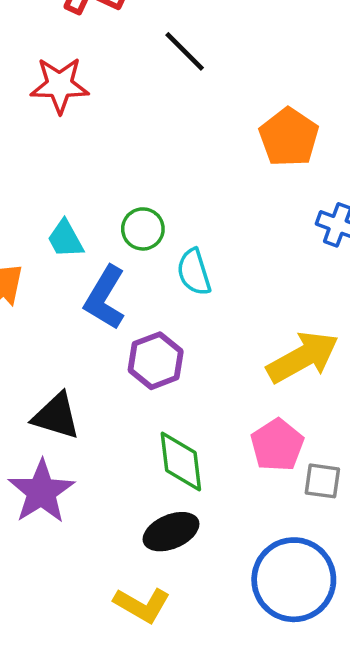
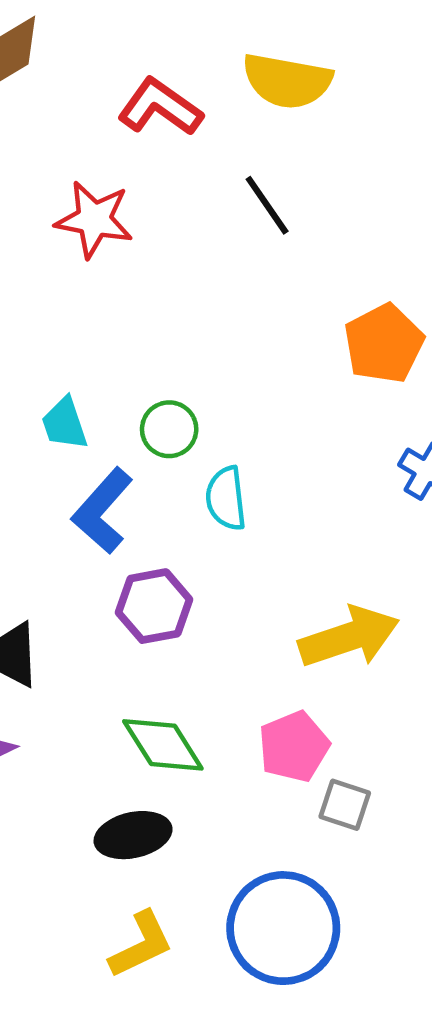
green diamond: (181, 461) -> (163, 745), turned -36
yellow L-shape: (142, 605) -> (141, 945), moved, turned -66

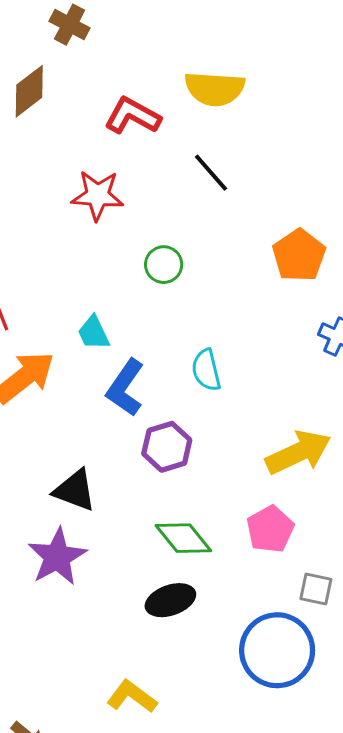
green circle: (169, 429) -> (164, 265), moved
gray square: (345, 805) -> (316, 589), moved
yellow L-shape: (141, 945) -> (132, 696), moved, turned -111

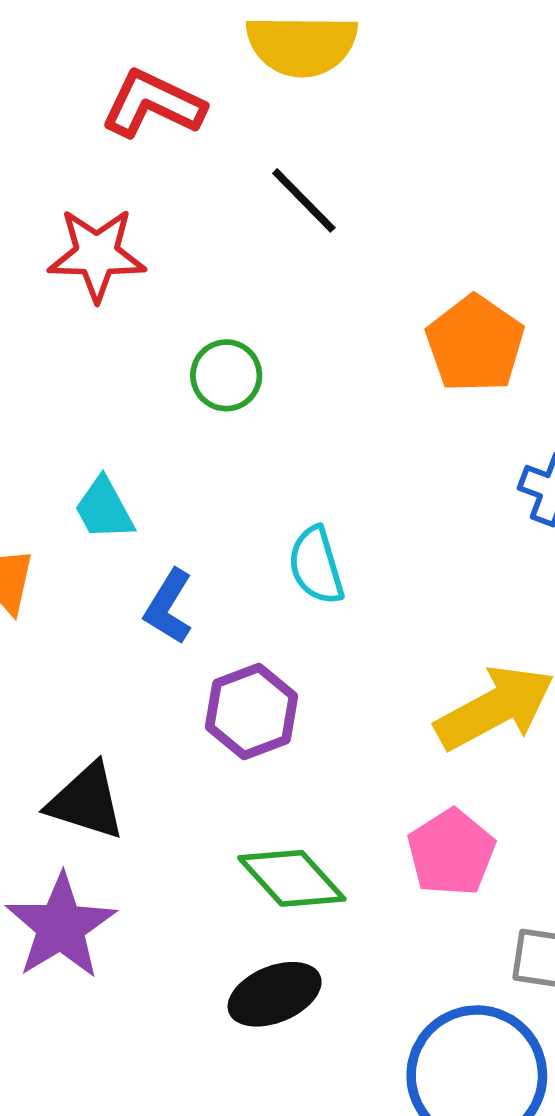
blue L-shape: (125, 388) -> (169, 607), size x0.7

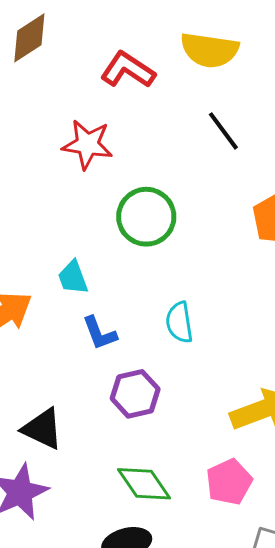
black line: (304, 200) -> (223, 131), moved
green circle: (226, 375) -> (146, 217), size x1.6
blue L-shape: (169, 607) -> (99, 333), turned -60

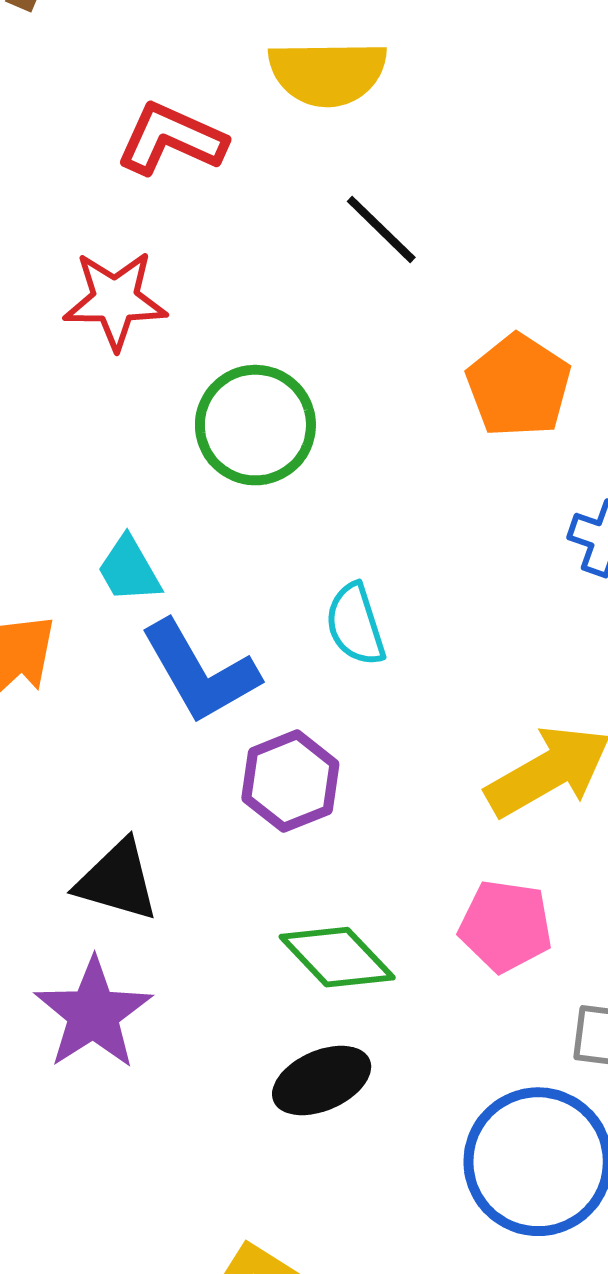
blue L-shape: (99, 333) -> (200, 672), size x1.6
pink pentagon: (229, 482) -> (506, 926), turned -30

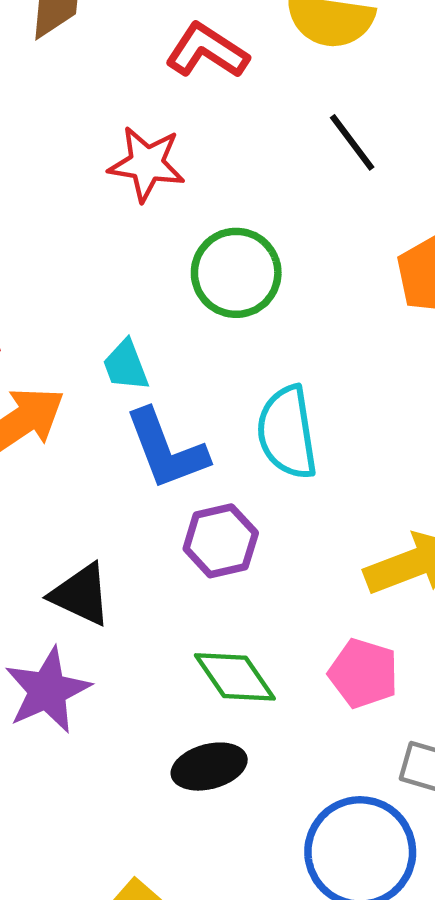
cyan semicircle: (355, 625) -> (287, 432), size x1.5

